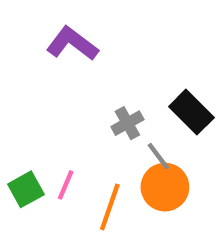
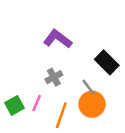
purple L-shape: (72, 44) -> (58, 39), moved
gray cross: (127, 123) -> (54, 77), moved

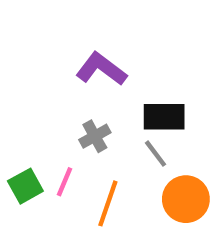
black rectangle: (107, 62) -> (164, 117), moved, turned -45
orange circle: (92, 104) -> (186, 199), moved

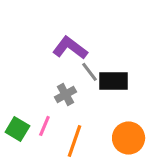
gray line: (156, 154) -> (90, 72), moved
green square: (25, 186) -> (17, 129), turned -30

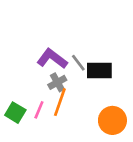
purple L-shape: (70, 48) -> (52, 59), moved
orange line: (74, 141) -> (60, 102), moved

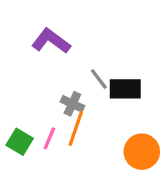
purple L-shape: (52, 59) -> (51, 41), moved
gray cross: (57, 82) -> (72, 104), turned -36

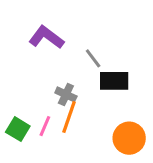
gray line: (99, 79) -> (93, 58), moved

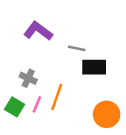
gray line: (93, 58) -> (77, 48), turned -42
gray cross: (66, 94) -> (28, 78), moved

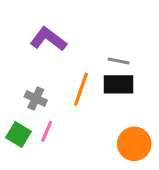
gray line: (77, 48) -> (119, 61), moved
orange line: (57, 97) -> (81, 89), moved

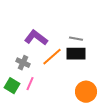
purple L-shape: (48, 39) -> (36, 38), moved
orange line: (81, 89) -> (52, 57), turned 30

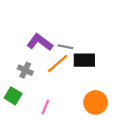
gray line: (76, 39) -> (65, 47), moved
pink line: (30, 84) -> (45, 107), moved

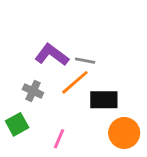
black rectangle: (84, 60) -> (104, 100), moved
green square: (13, 96) -> (17, 124), turned 30

